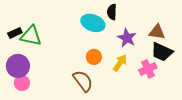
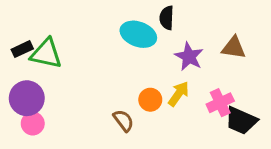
black trapezoid: (162, 52) -> (241, 121), moved
orange circle: (94, 57) -> (150, 100), moved
brown semicircle: (83, 81) -> (123, 121), size x0.7

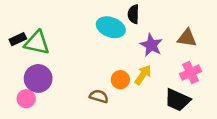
purple circle: (27, 98) -> (38, 78), moved
pink cross: (220, 103) -> (191, 73), moved
brown semicircle: (123, 121) -> (99, 96), turned -36
black trapezoid: (241, 121) -> (178, 100), moved

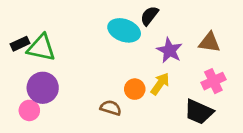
black semicircle: (133, 14) -> (149, 16), turned 36

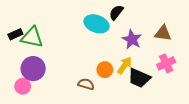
black trapezoid: (199, 112) -> (139, 78), moved

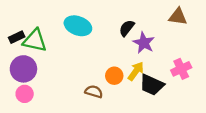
black semicircle: (116, 12) -> (127, 28), moved
cyan ellipse: (96, 24) -> (78, 26), moved
brown triangle: (163, 33) -> (178, 17), moved
purple circle: (33, 69) -> (23, 69), moved

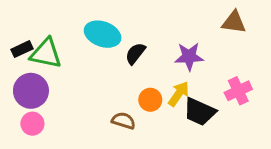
black semicircle: (127, 28) -> (135, 54), moved
purple star: (144, 43) -> (189, 56), turned -30

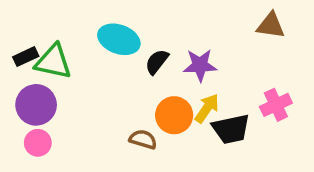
purple star: (189, 56) -> (200, 65), moved
orange circle: (150, 100) -> (174, 115), size x1.4
black trapezoid: (200, 112) -> (231, 129), turned -36

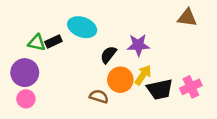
black rectangle: (26, 57) -> (53, 41), moved
green triangle: (53, 62) -> (37, 43), size x0.7
black semicircle: (157, 62) -> (108, 55), moved
pink cross: (276, 105) -> (191, 87), moved

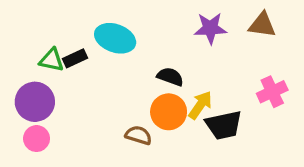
purple star: (138, 45) -> (210, 28), moved
black semicircle: (108, 55) -> (170, 77), moved, turned 72
pink cross: (191, 87) -> (272, 92), moved

